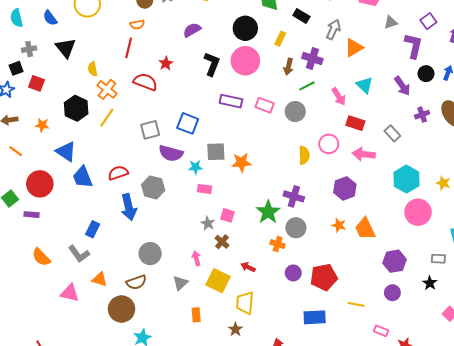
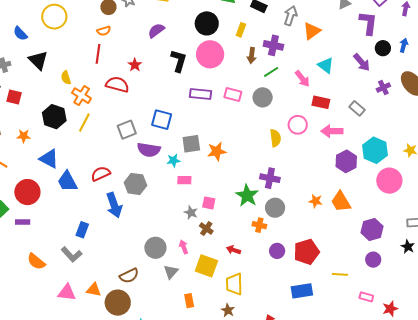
purple hexagon: (345, 188) -> (346, 161), moved
gray circle: (150, 254) -> (155, 248), moved
orange triangle: (100, 279) -> (94, 290), moved

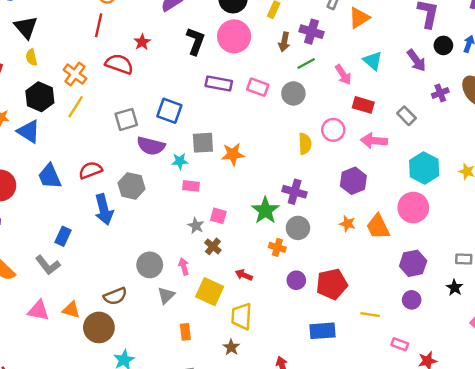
yellow semicircle: (66, 78) -> (31, 57), moved
blue triangle: (49, 159) -> (29, 131), moved
purple hexagon: (346, 161) -> (353, 181), moved
pink circle: (389, 181) -> (413, 208), moved

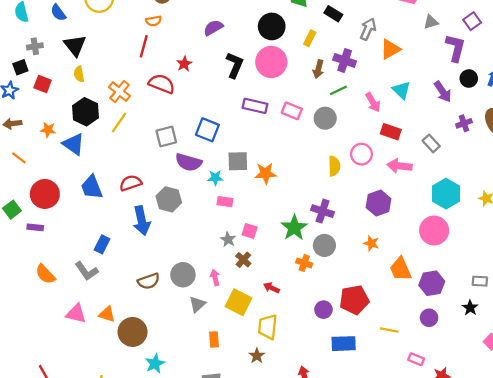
orange trapezoid: (378, 227) -> (401, 269), moved
purple circle: (296, 280) -> (323, 310), moved
brown semicircle: (115, 296) -> (149, 281), moved

